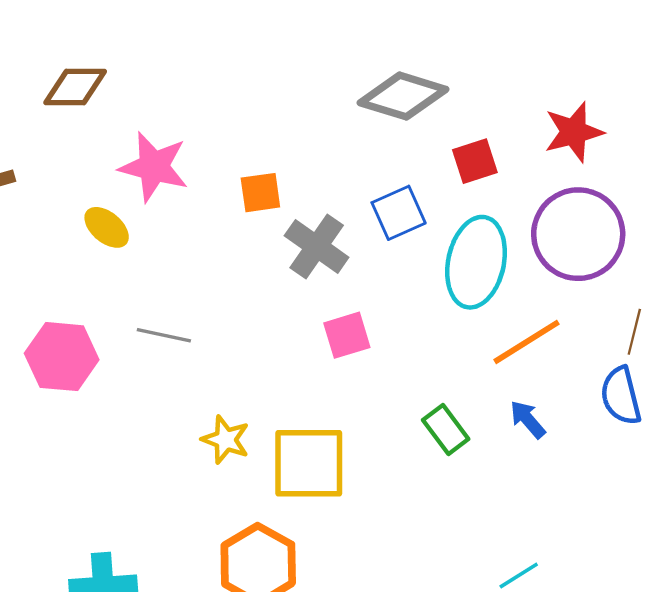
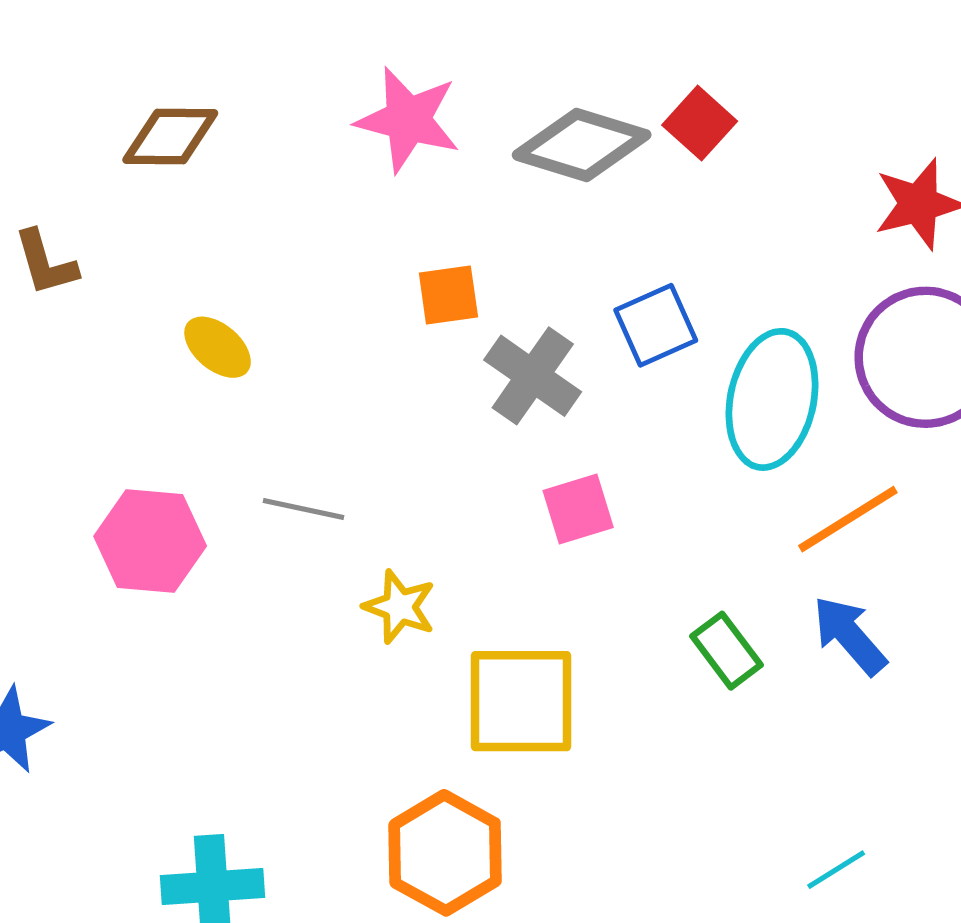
gray diamond: (403, 96) -> (582, 145), moved
red square: (475, 161) -> (700, 123), moved, turned -30
pink star: (154, 167) -> (408, 120), moved
blue arrow: (528, 419) -> (850, 635), size x1.4
yellow star: (226, 440) -> (400, 607), moved

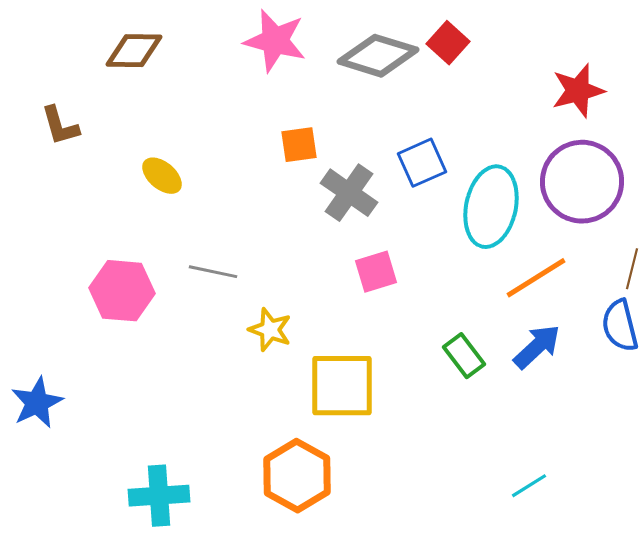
blue arrow: (850, 635) -> (537, 347), turned 88

